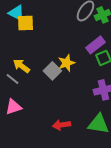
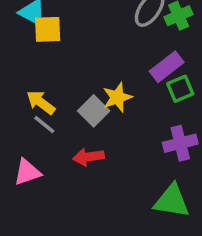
gray line: (12, 79) -> (44, 125), moved
red arrow: (61, 125) -> (88, 157), moved

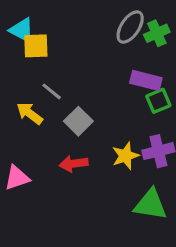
purple rectangle: (167, 67) -> (146, 80), turned 52
yellow star: (117, 97) -> (125, 156), moved
gray line: (44, 125) -> (52, 91), moved

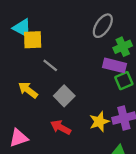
green cross: (157, 33) -> (123, 47), moved
gray line: (52, 91) -> (50, 65), moved
red arrow: (74, 164) -> (61, 127), turned 36

